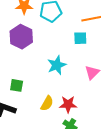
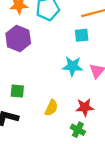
cyan star: (57, 65) -> (73, 66), moved, turned 30
red star: (68, 104) -> (85, 107), moved

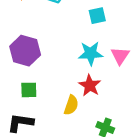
purple hexagon: (18, 38) -> (25, 51), moved
red star: (85, 107) -> (90, 85), moved, turned -30

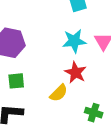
yellow semicircle: (71, 105) -> (59, 93), turned 30

